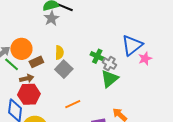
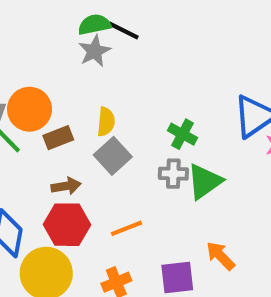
gray cross: (109, 64) -> (173, 174), moved, turned -32
brown arrow: (27, 78) -> (66, 186), moved
red hexagon: (29, 94) -> (67, 225), moved

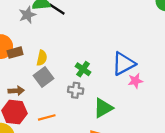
gray star: (94, 51) -> (27, 15), moved
brown rectangle: (58, 138) -> (15, 53), moved
green triangle: (205, 181) -> (103, 108), moved

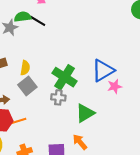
green cross: (83, 69) -> (65, 77), size x1.6
orange line: (47, 117) -> (18, 121), moved

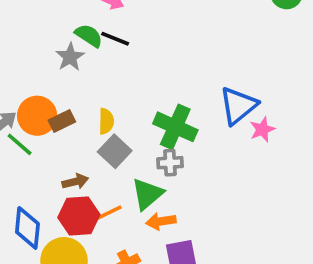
green semicircle: (23, 17) -> (89, 36), turned 49
green triangle: (85, 113) -> (147, 194), moved
orange arrow: (80, 142) -> (161, 221), moved, turned -49

